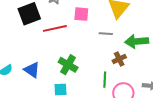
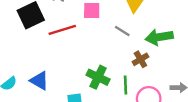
gray line: (106, 34) -> (122, 31), turned 32
green cross: (68, 65) -> (98, 77), moved

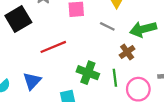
red line: (62, 30) -> (53, 47), moved
blue triangle: (39, 81) -> (32, 81), turned 48

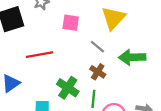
brown cross: (127, 52) -> (98, 72), moved, turned -35

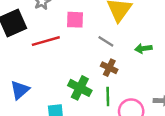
red line: (39, 55) -> (46, 41), moved
green arrow: (132, 57) -> (143, 48), size x0.6

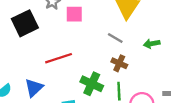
pink square: (75, 20) -> (74, 14), moved
red line: (46, 41) -> (59, 58), moved

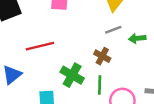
gray line: (115, 38) -> (113, 30), moved, turned -56

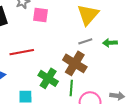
green arrow: (137, 38) -> (110, 43), moved
brown cross: (102, 56) -> (75, 63), size x1.6

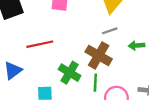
green arrow: (110, 43) -> (137, 45), moved

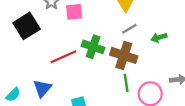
green cross: (70, 73) -> (93, 47), moved

